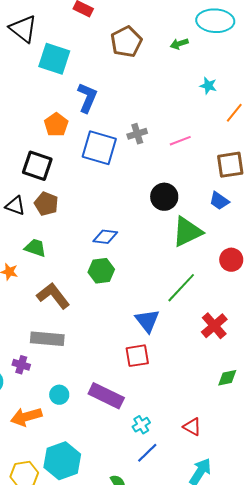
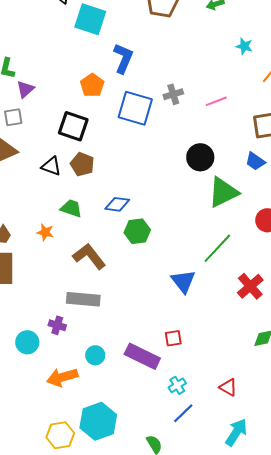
blue diamond: (105, 237) -> (117, 204), moved
red square: (137, 356) -> (173, 338), moved, size x0.7

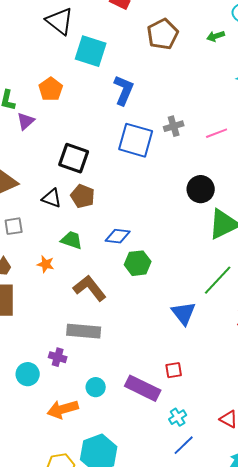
orange pentagon: (92, 85) -> (51, 89), moved
gray square: (13, 117) -> (14, 226), moved

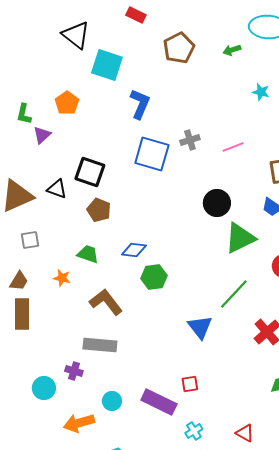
black triangle: (52, 198) -> (57, 189), moved

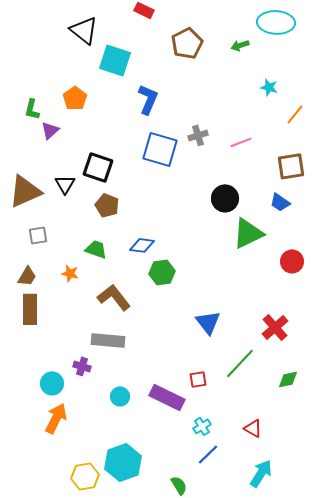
black triangle: (57, 189) -> (65, 184), turned 40
green line: (234, 294) -> (240, 363), moved
orange arrow: (79, 423) -> (56, 418), moved, turned 132

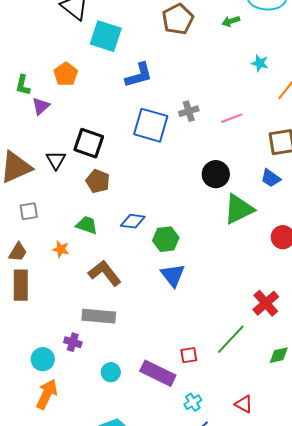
blue L-shape: (148, 99) -> (139, 75), turned 52
green hexagon: (162, 272) -> (166, 239), moved
blue triangle: (208, 322) -> (173, 275), moved

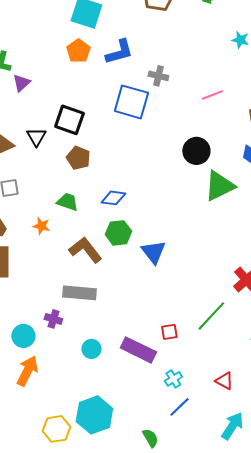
orange pentagon: (66, 74) -> (78, 51), moved
gray cross: (189, 111) -> (158, 76), moved, turned 30
green hexagon: (166, 239) -> (118, 233), moved

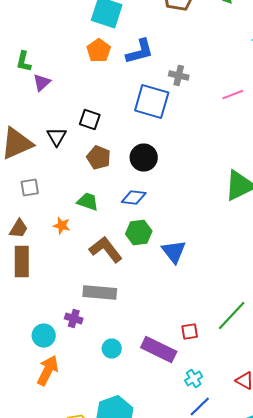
black square: (69, 120) -> (90, 120), size x0.7
black circle: (196, 151) -> (144, 158), moved

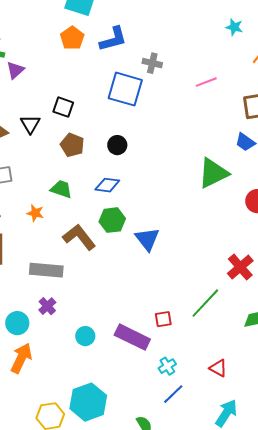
black circle: (144, 158) -> (117, 145), size x0.7
gray rectangle: (100, 293) -> (46, 270), moved
purple cross: (74, 319) -> (47, 306), turned 30

